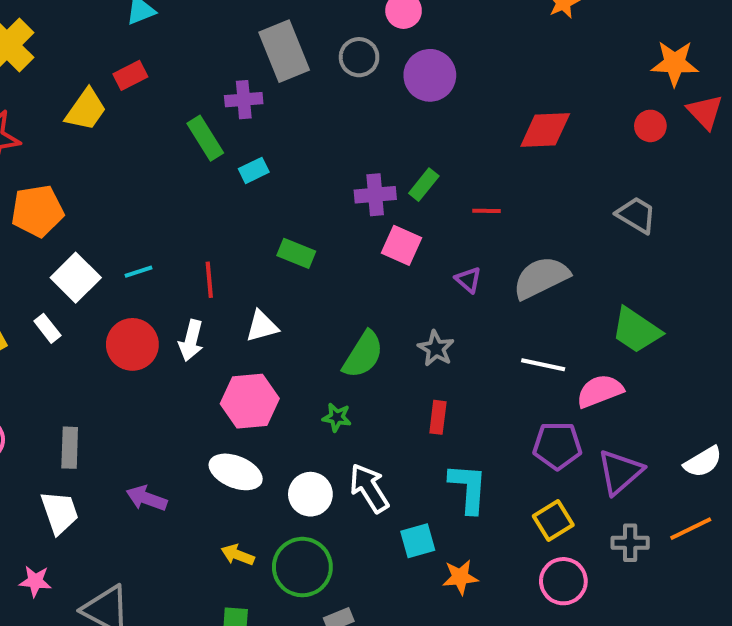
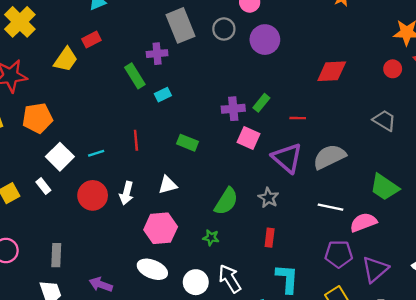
red line: (209, 280) -> (136, 140), moved
purple triangle: (468, 280) -> (287, 158), size x2.0

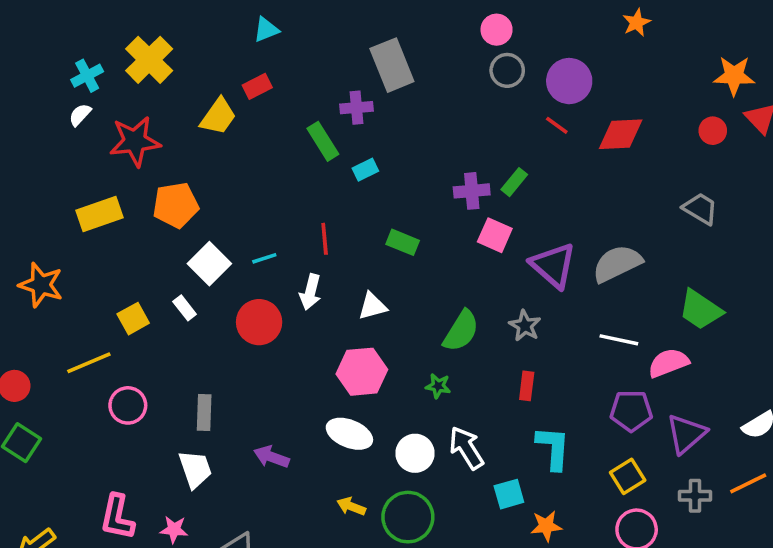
gray circle: (224, 29) -> (507, 70), moved
purple circle: (265, 40) -> (569, 81), moved
red line: (298, 118) -> (557, 125), moved, turned 35
white arrow: (127, 193) -> (310, 292), moved

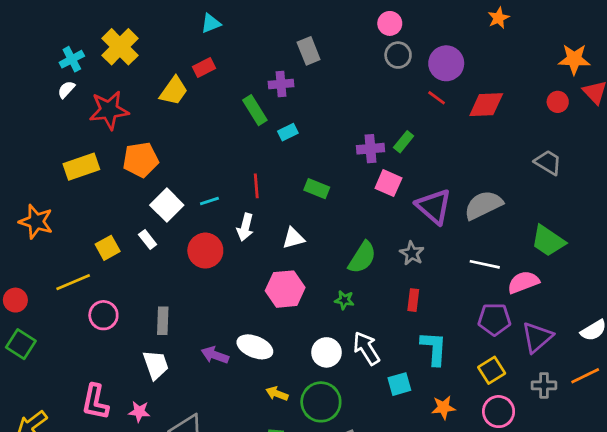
gray rectangle: (392, 65) -> (309, 51), size x0.7
white ellipse: (349, 434) -> (255, 347), moved
orange star: (546, 526) -> (443, 407), moved

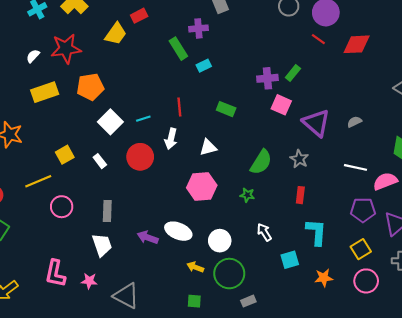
white semicircle: (66, 89) -> (33, 56), moved
gray semicircle: (483, 205) -> (354, 122), size x0.5
white rectangle: (148, 240) -> (100, 161), moved
white arrow: (366, 348) -> (264, 232), size x0.7
white circle: (326, 352) -> (220, 241), moved

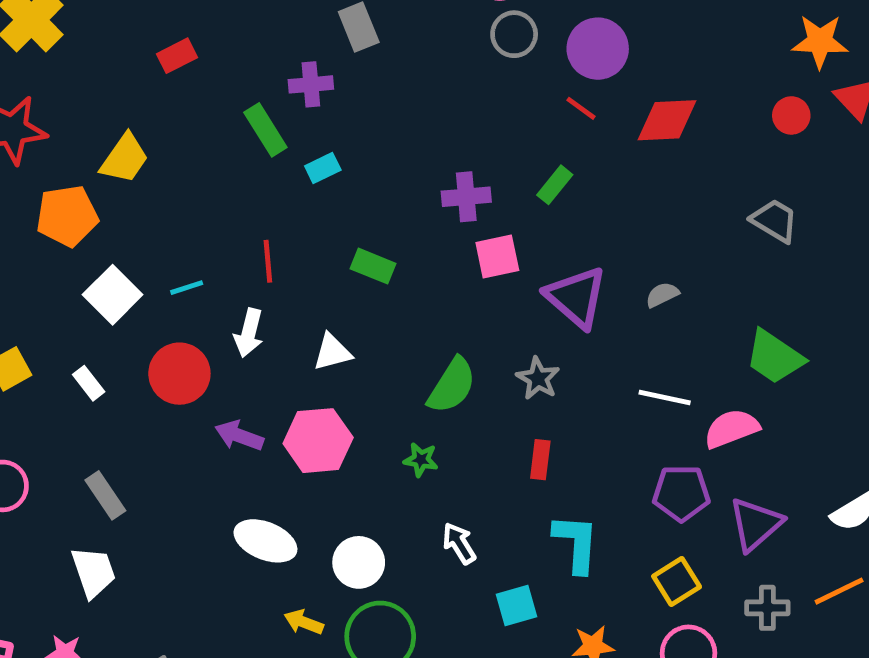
yellow trapezoid: (116, 34) -> (124, 158), moved
green rectangle: (293, 73) -> (555, 185), moved
pink square: (281, 105) -> (497, 256), turned -36
gray rectangle: (107, 211) -> (105, 495), turned -36
purple arrow: (148, 237) -> (239, 436), moved

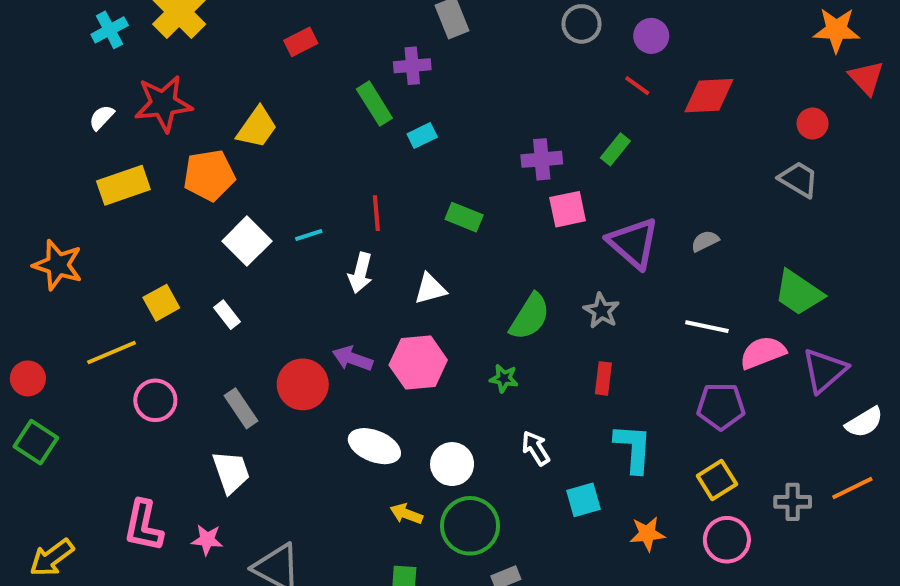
purple circle: (598, 49) -> (651, 36), size x0.7
red circle: (791, 115) -> (813, 124), moved
red circle: (179, 374) -> (303, 384), moved
purple triangle: (755, 524) -> (824, 370), moved

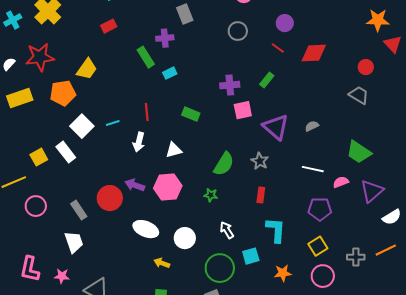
gray circle: (582, 24) -> (238, 31), moved
white rectangle: (227, 315) -> (66, 152), moved, size x1.5
pink semicircle: (763, 353) -> (341, 182), size x0.7
green circle: (470, 526) -> (220, 268), moved

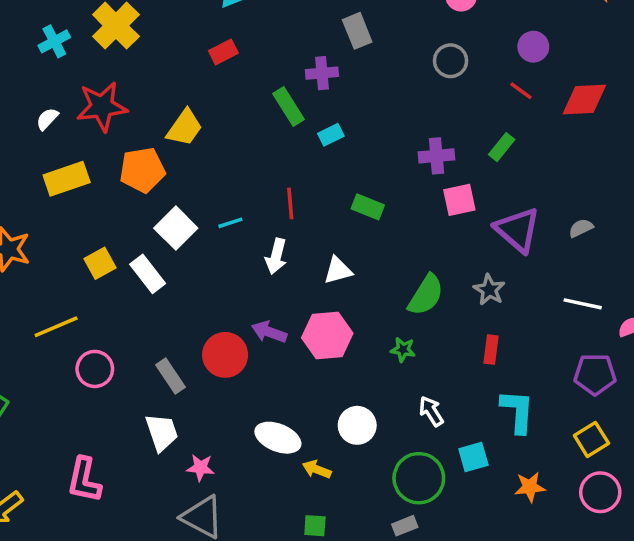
yellow square: (39, 157) -> (100, 263), moved
white ellipse: (146, 229) -> (278, 438), moved
pink star: (62, 276) -> (200, 468), moved

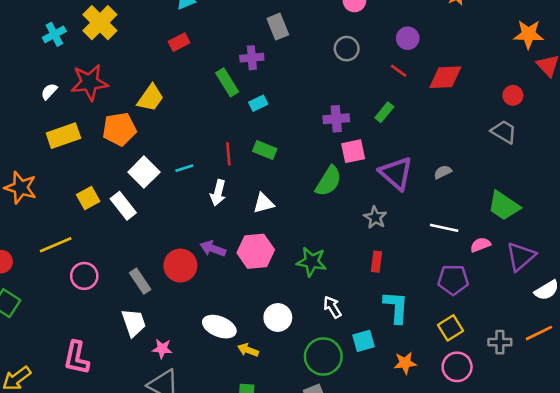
green rectangle: (368, 207) -> (265, 150), moved
green semicircle: (426, 295) -> (328, 181), moved
green star: (403, 350) -> (312, 262), size x1.6

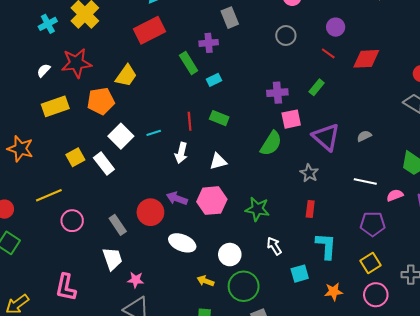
red rectangle: (179, 42) -> (149, 30), size x1.8
white ellipse: (219, 327) -> (182, 243), moved
green circle: (323, 356) -> (244, 286), moved

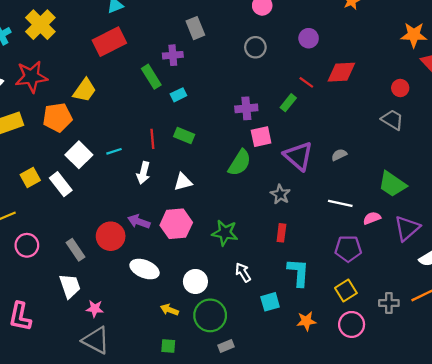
red line: (328, 53) -> (306, 82), moved

